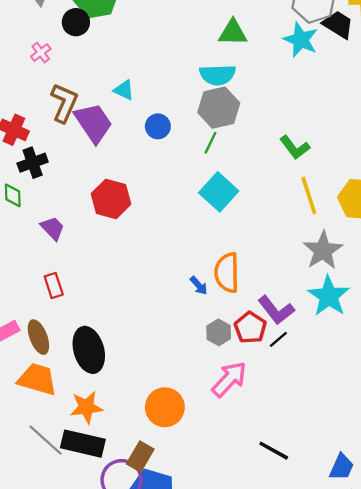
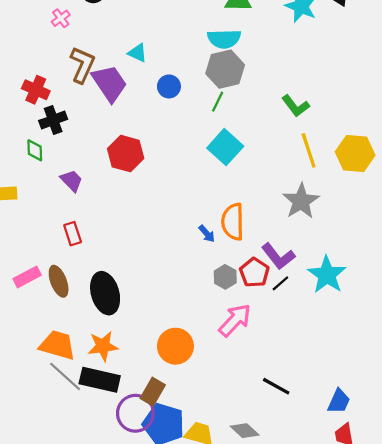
gray star: (323, 250) -> (301, 201), moved
cyan star: (329, 296) -> (327, 275), moved
orange trapezoid: (37, 379) -> (57, 345), moved

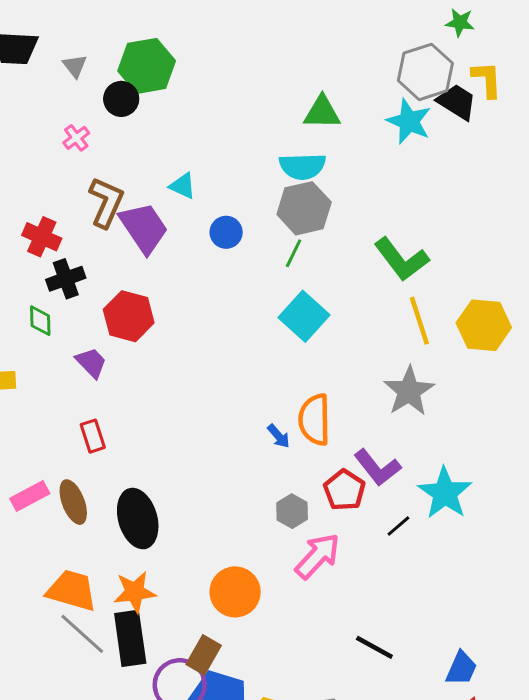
green L-shape: (296, 106) -> (401, 259), size x1.4
red hexagon: (126, 154) -> (129, 316), moved
gray hexagon: (225, 277) -> (292, 511), moved
black line: (280, 283) -> (398, 526), moved
black rectangle: (100, 380) -> (130, 638), turned 69

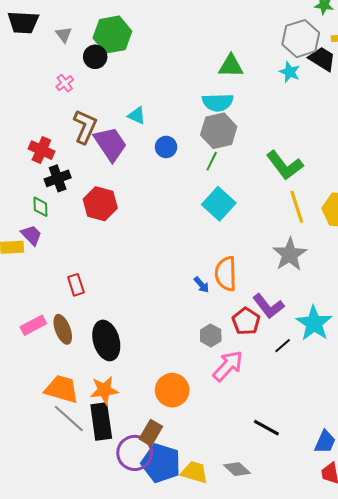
cyan star: (409, 121) -> (290, 72), size x0.7
purple trapezoid: (91, 363) -> (31, 235), moved

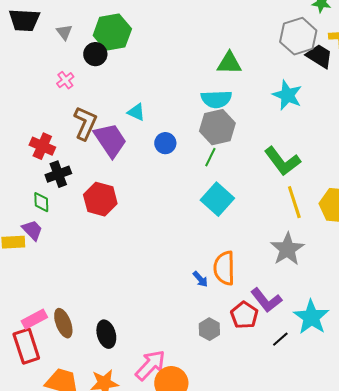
cyan star: (290, 72) -> (287, 95), moved, size x1.4
red rectangle: (76, 285) -> (26, 346), moved, size x1.6
black ellipse: (106, 340) -> (106, 334), size x0.7
pink arrow: (228, 366) -> (150, 365), moved

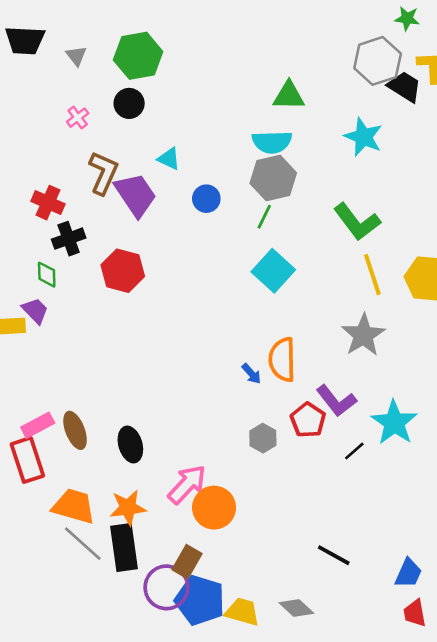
black circle: (95, 54) -> (129, 103), moved

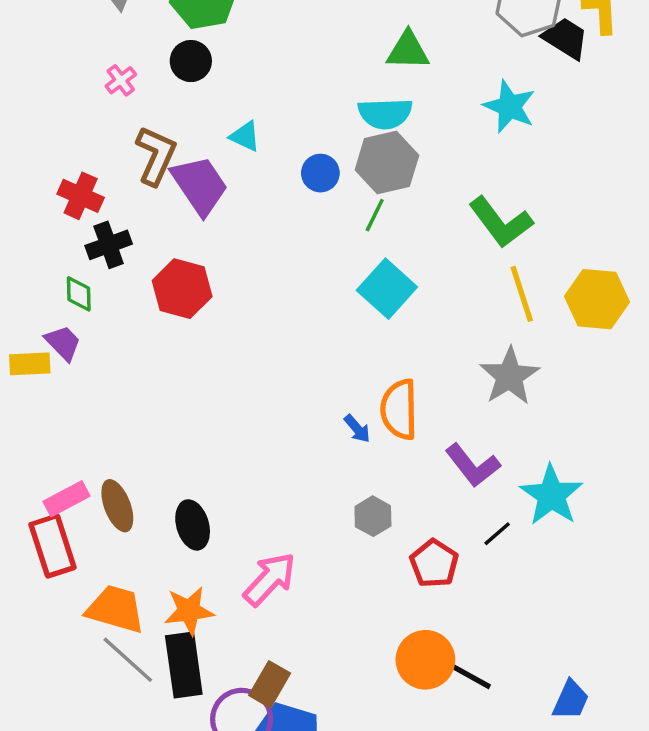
blue circle: (206, 199) -> (320, 173), moved
red pentagon: (308, 420) -> (434, 563), moved
orange circle: (214, 508) -> (425, 660), moved

